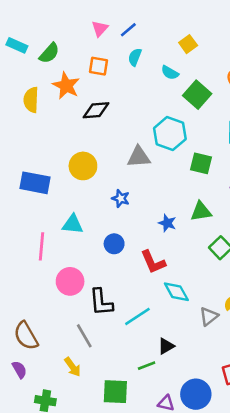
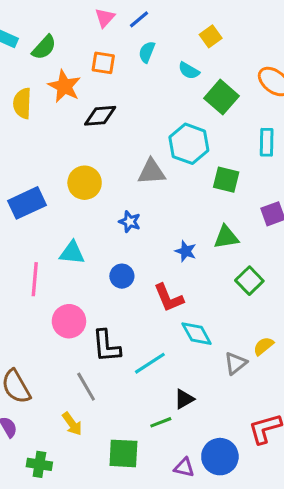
blue rectangle: (35, 183) -> (27, 203), turned -36

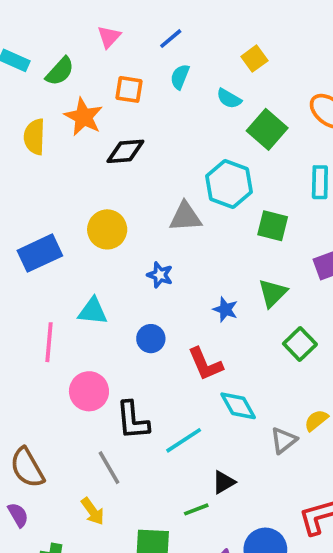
pink triangle: (105, 18) -> (109, 37), moved
green triangle: (226, 237) -> (273, 293), turned -36

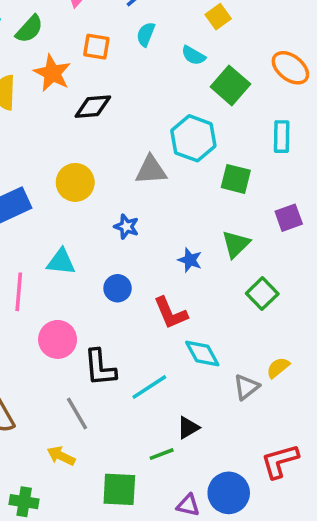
yellow arrow: (93, 511) -> (61, 456), turned 152

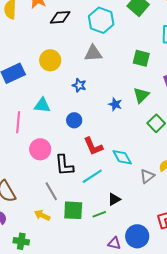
cyan hexagon: (193, 138) -> (101, 20), moved
red L-shape: (170, 313) -> (93, 146), moved
green square: (119, 489) -> (73, 210), moved

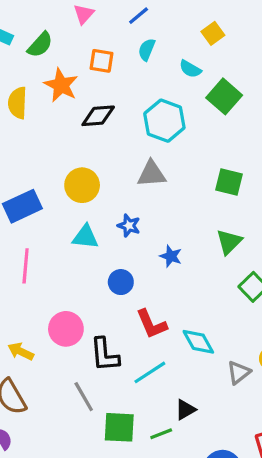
blue star: (115, 104) -> (171, 256), moved
cyan triangle: (42, 105) -> (85, 237), moved
pink line: (18, 122) -> (26, 266), moved
yellow arrow: (42, 215) -> (21, 351), moved

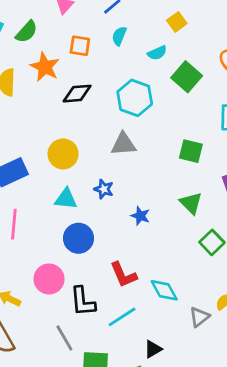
cyan semicircle: (190, 69) -> (157, 53), turned -54
green triangle: (229, 242) -> (191, 203), turned -30
blue circle: (121, 282) -> (78, 238), moved, size x1.4

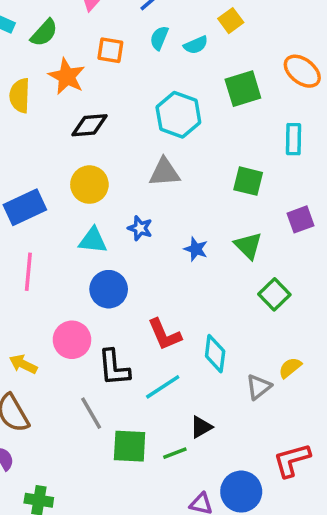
cyan semicircle: (157, 53) -> (196, 45), moved
green square: (187, 77) -> (243, 89), turned 32
black diamond: (77, 94) -> (89, 125), moved
blue star: (140, 216) -> (196, 249), moved
cyan diamond: (164, 290) -> (215, 354), turned 36

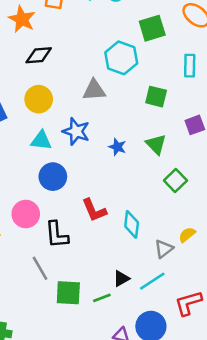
cyan hexagon: (178, 115) -> (121, 58), moved
blue star: (140, 228) -> (76, 131), size x1.5
cyan line: (163, 387) -> (152, 281), moved

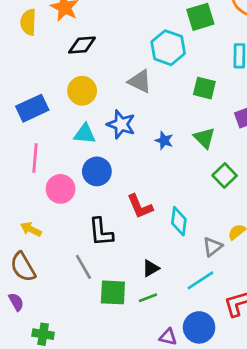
gray triangle: (94, 90) -> (140, 81), turned 30
pink circle: (26, 214) -> (61, 189), moved
black triangle: (121, 279) -> (151, 268), moved

